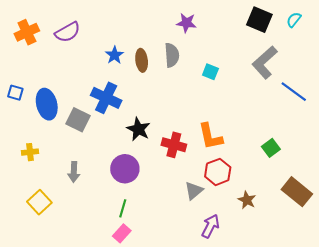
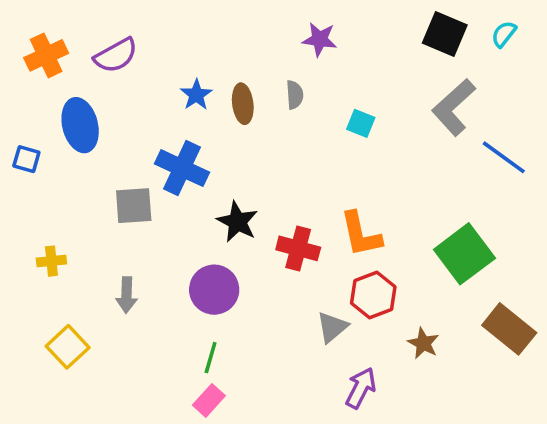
gray semicircle: (172, 55) -> (295, 95), size x0.7
blue ellipse: (47, 104) -> (80, 125), moved
gray square: (78, 120) -> (134, 206), turned -30
green square: (271, 148) -> (464, 254), size x1.8

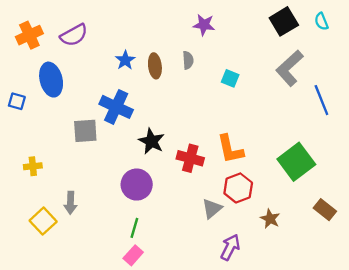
black square: (445, 34) -> (284, 21), turned 36
cyan semicircle: (504, 34) -> (321, 21), turned -60
blue line: (504, 157) -> (321, 100), turned 32
gray arrow: (127, 295) -> (70, 203), moved
brown rectangle: (509, 329) -> (325, 210), size x0.7

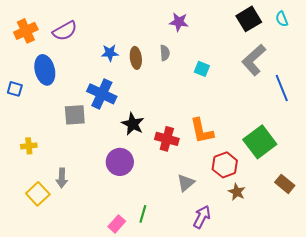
blue star: (125, 60) -> (110, 53), turned 30
red hexagon: (238, 188) -> (225, 165), moved
green line: (134, 228) -> (143, 214), moved

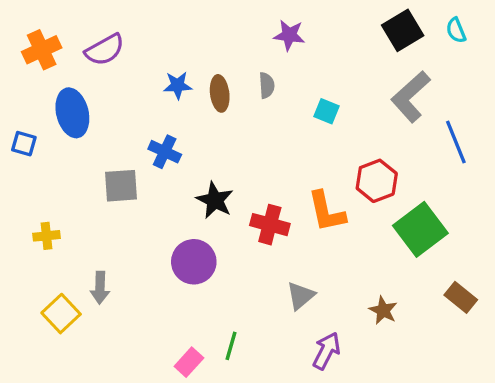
blue cross: (102, 94) -> (165, 152), size x0.7
red hexagon: (225, 165) -> (377, 181), moved

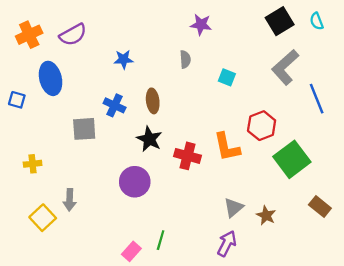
brown ellipse: (220, 93) -> (153, 101), moved
gray triangle: (301, 296) -> (234, 208), moved

